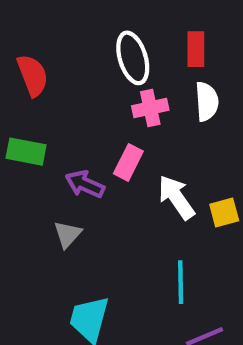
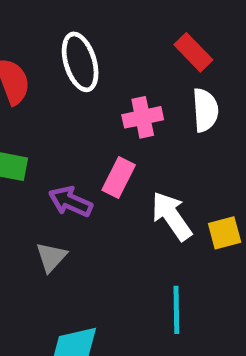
red rectangle: (196, 49) -> (193, 52), turned -44
white ellipse: (133, 58) -> (80, 62), moved

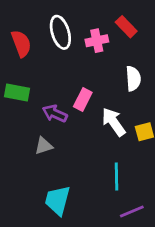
white semicircle: (205, 110) -> (133, 79), moved
pink cross: (143, 117) -> (97, 41), moved
gray triangle: (51, 257) -> (44, 146), turned 30

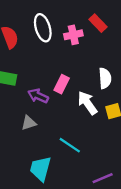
white semicircle: (133, 79) -> (105, 78), moved
cyan line: (116, 177) -> (70, 145), moved, turned -55

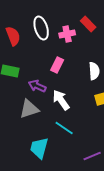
pink rectangle: (62, 84) -> (57, 65), moved
white arrow: (87, 103) -> (61, 100), moved
gray triangle: (29, 123) -> (29, 109), size x1.5

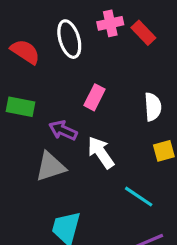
pink cross: (67, 34) -> (110, 23), moved
red semicircle: (13, 36) -> (25, 52), turned -36
cyan line: (64, 128) -> (139, 197), moved

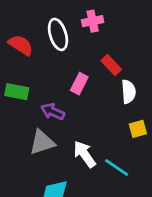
red rectangle: (143, 33) -> (111, 65), moved
white arrow: (101, 152) -> (85, 154), moved

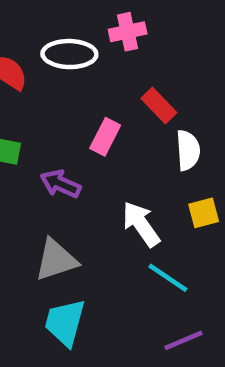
white ellipse: (58, 34) -> (69, 54), turned -72
gray triangle: (42, 142) -> (56, 260), moved
white arrow: (85, 154) -> (141, 224), moved

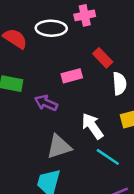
pink rectangle: (105, 137) -> (72, 76), turned 48
gray triangle: (56, 260) -> (59, 147), moved

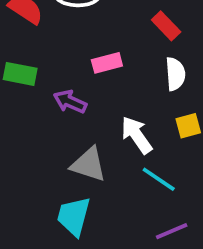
red rectangle: (103, 58) -> (166, 26), moved
gray triangle: (59, 147) -> (88, 165), turned 36

